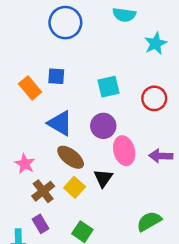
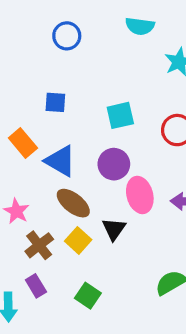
blue circle: (65, 23) -> (67, 36), size x0.7
orange rectangle: (30, 88) -> (23, 143), moved

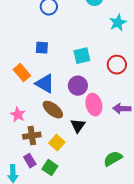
yellow square: (78, 240) -> (57, 143), moved
brown cross: (39, 245) -> (32, 136), turned 30
green square: (88, 296) -> (50, 168), moved

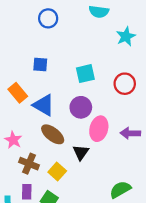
pink ellipse: (94, 105) -> (99, 129), turned 30
brown cross: (32, 136) -> (29, 164), turned 30
purple rectangle: (30, 161) -> (27, 192), turned 32

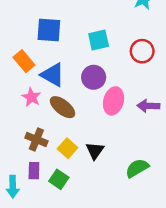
blue square: (40, 65) -> (49, 30), size x1.5
pink star: (13, 140) -> (31, 97), moved
black triangle: (81, 152) -> (95, 151), moved

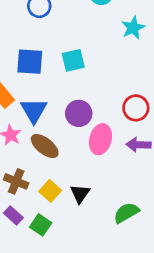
cyan square: (99, 40) -> (73, 60), moved
red circle: (142, 51) -> (136, 108), moved
blue triangle: (53, 75) -> (34, 111), turned 30
purple rectangle: (34, 171) -> (13, 215), turned -49

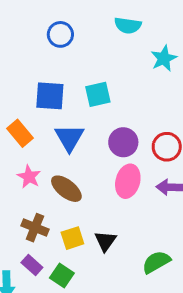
blue triangle: (34, 111) -> (69, 138), moved
purple circle: (79, 113) -> (123, 142), moved
yellow square: (50, 191) -> (72, 238), turned 30

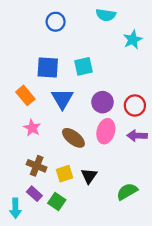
brown ellipse: (66, 189) -> (73, 138), moved

